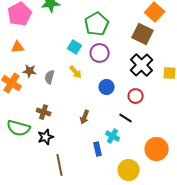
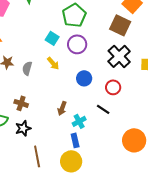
cyan cross: (113, 136) -> (79, 121), moved, turned 32
yellow circle: (129, 170) -> (71, 161), moved

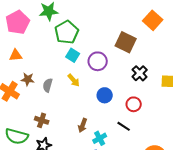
green pentagon: (74, 15) -> (67, 32), moved
brown square: (120, 25) -> (126, 42), moved
black cross: (119, 56) -> (140, 73), size x0.7

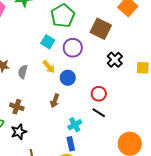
green pentagon: (67, 32) -> (63, 16), moved
blue circle: (105, 95) -> (68, 78), moved
red circle: (134, 104) -> (99, 94), moved
brown arrow: (83, 125) -> (55, 101), moved

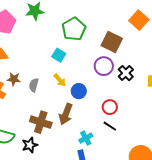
purple circle: (73, 48) -> (104, 66), moved
brown arrow: (55, 101) -> (66, 114), size x1.5
brown cross: (17, 107) -> (41, 122), moved, size x1.5

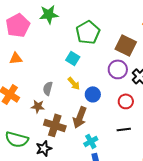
brown star: (14, 79) -> (38, 106), moved
red circle: (110, 107) -> (126, 101), moved
black line: (110, 126) -> (124, 129), turned -40
cyan cross: (86, 138) -> (91, 141), moved

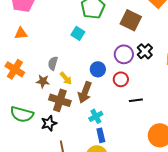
purple circle: (118, 69) -> (124, 54), moved
yellow arrow: (74, 83) -> (66, 78), moved
red circle: (126, 101) -> (121, 79), moved
black line: (124, 129) -> (136, 100), moved

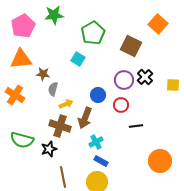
orange triangle: (21, 33) -> (21, 59), size x1.6
yellow arrow: (66, 78) -> (66, 104), turned -72
brown star: (43, 81) -> (43, 74), moved
blue rectangle: (101, 135) -> (101, 161), turned -48

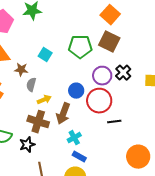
orange square: (158, 24) -> (110, 15), moved
green pentagon: (93, 33) -> (80, 47), moved, turned 30
cyan square: (78, 59) -> (45, 55), moved
red circle: (121, 105) -> (99, 101), size x1.6

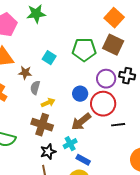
black cross: (123, 73) -> (127, 76), turned -35
brown arrow: (63, 114) -> (81, 122), moved, turned 30
cyan cross: (74, 138) -> (70, 144), moved
black star: (27, 145) -> (48, 152), moved

